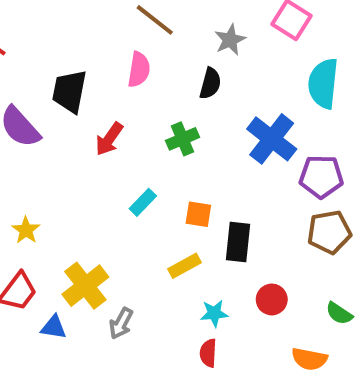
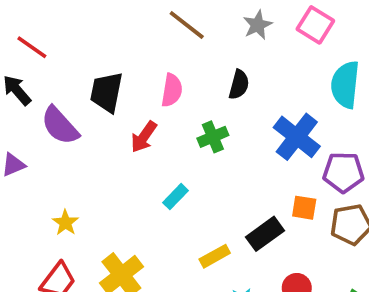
gray star: (230, 40) -> (258, 25), moved
pink semicircle: (139, 70) -> (172, 90), moved
orange square: (198, 214) -> (304, 208), moved
black rectangle: (238, 242) -> (265, 234), turned 48

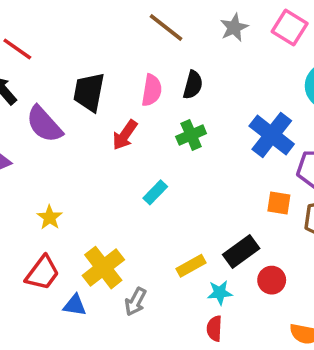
black semicircle: (239, 85) -> (193, 85), moved
black rectangle: (265, 234) -> (241, 251), moved
yellow rectangle: (215, 256) -> (191, 266), moved

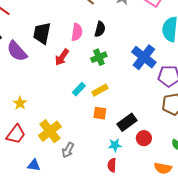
orange square: (279, 203) -> (100, 113), moved
yellow rectangle: (191, 266) -> (100, 90), moved
blue triangle: (75, 305) -> (34, 165), moved

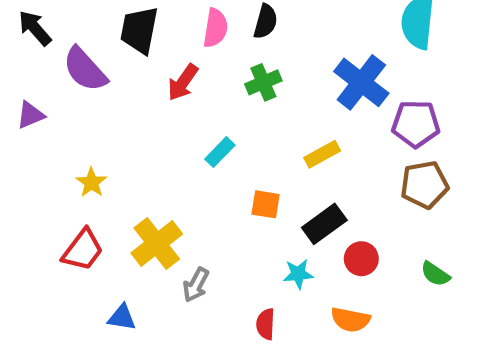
yellow rectangle: (100, 90) -> (322, 154), moved
red semicircle: (112, 165) -> (266, 324), moved
orange semicircle: (163, 168) -> (350, 320), moved

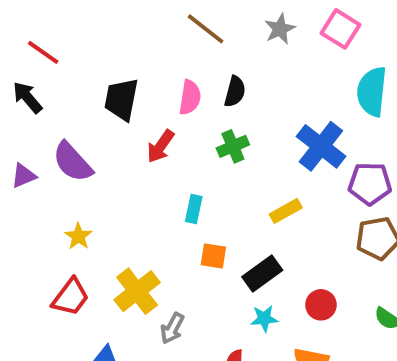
purple semicircle: (85, 69) -> (72, 162), moved
cyan rectangle: (220, 152) -> (194, 209), turned -32
orange square: (266, 204) -> (213, 256), moved
black rectangle: (324, 224) -> (262, 274), moved

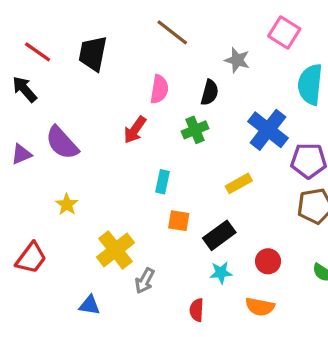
gray star: (280, 29) -> (237, 60), moved, turned -30
black semicircle: (235, 92) -> (210, 92), moved
black trapezoid: (121, 99) -> (93, 54), moved
red trapezoid: (71, 297) -> (31, 258), moved

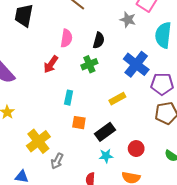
gray star: (237, 60) -> (128, 20), moved

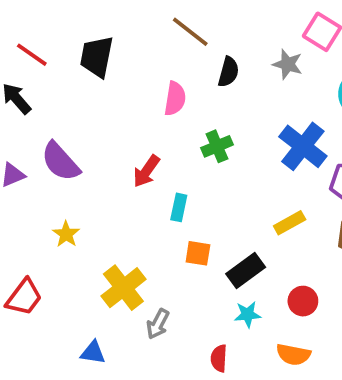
black semicircle: (99, 40) -> (228, 72), moved
red arrow: (51, 64) -> (146, 171), moved
yellow rectangle: (117, 99) -> (290, 223), moved

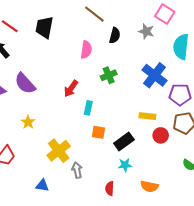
yellow rectangle: (290, 223) -> (147, 116), turned 35
red circle: (303, 301) -> (161, 135), moved
gray arrow: (158, 324) -> (77, 170), turned 140

